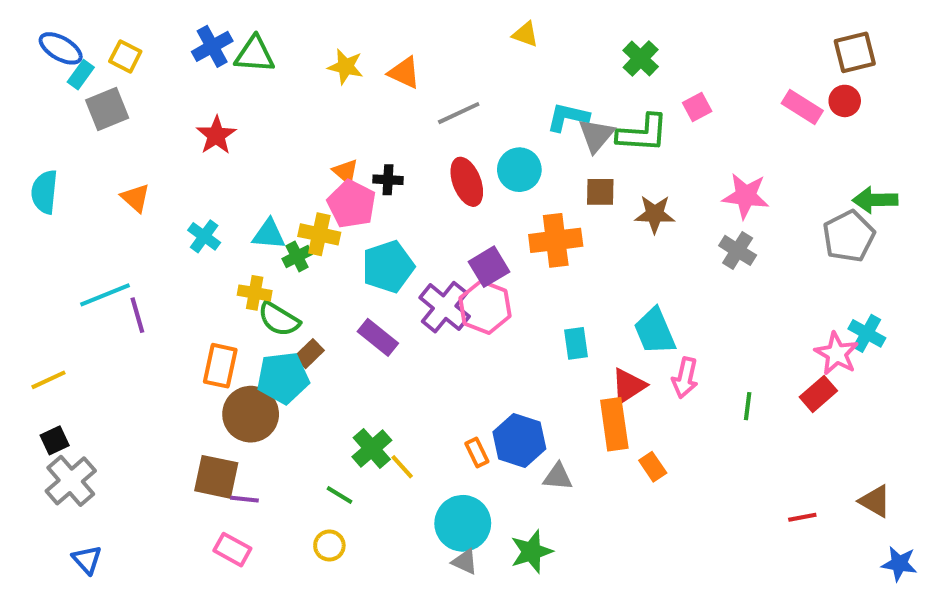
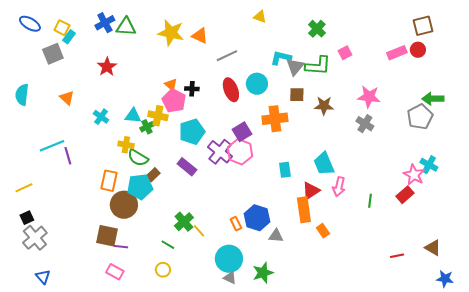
yellow star: (346, 67) -> (171, 33), size x1.5
cyan rectangle: (81, 75) -> (69, 37), moved
pink rectangle: (802, 107) -> (397, 53), turned -54

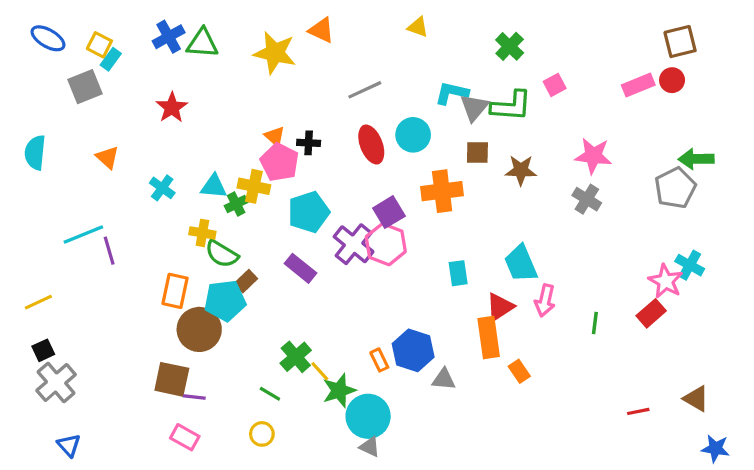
orange triangle: (200, 36) -> (321, 30), moved
green star: (263, 273) -> (339, 391), moved

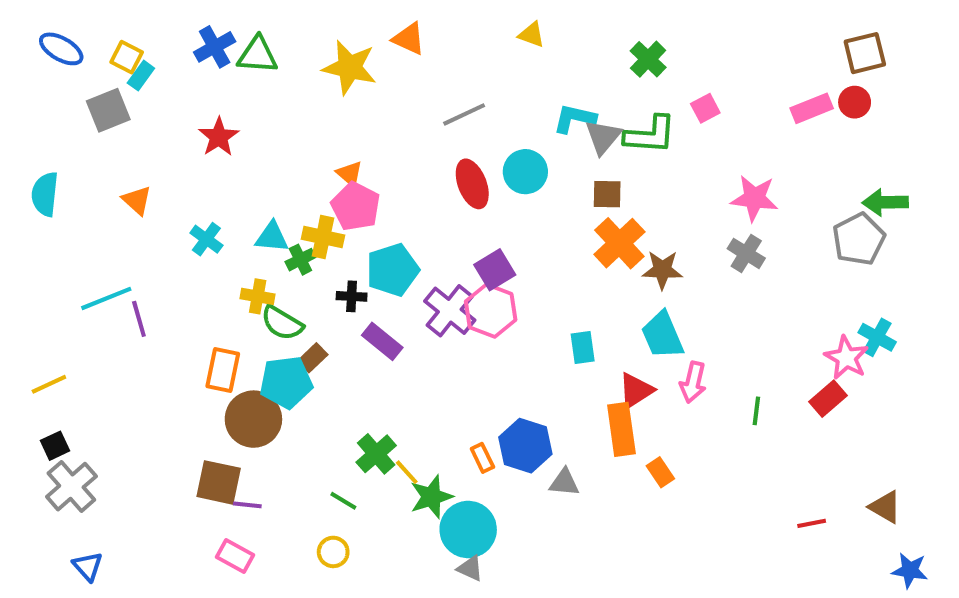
black cross: (309, 143) -> (352, 296), moved
brown star: (521, 170) -> (662, 270), moved
orange cross: (442, 191) -> (619, 243), moved, turned -36

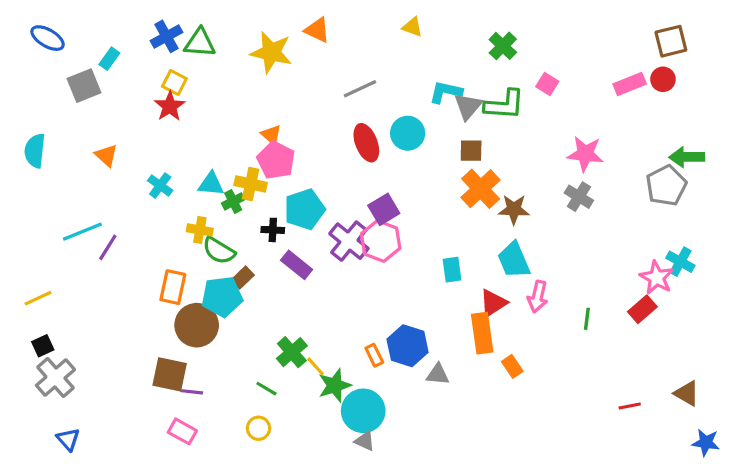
yellow square: (127, 57) -> (174, 82), moved
pink square: (705, 108) -> (547, 84), turned -30
purple line: (139, 319) -> (108, 247), turned 48

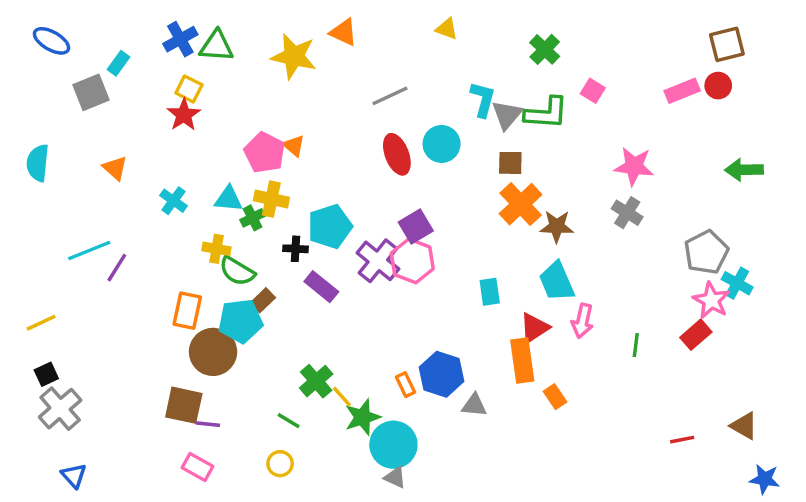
cyan L-shape: (446, 92) -> (483, 99), turned 92
pink pentagon: (276, 160) -> (265, 153), moved
gray pentagon: (666, 186) -> (706, 252), moved

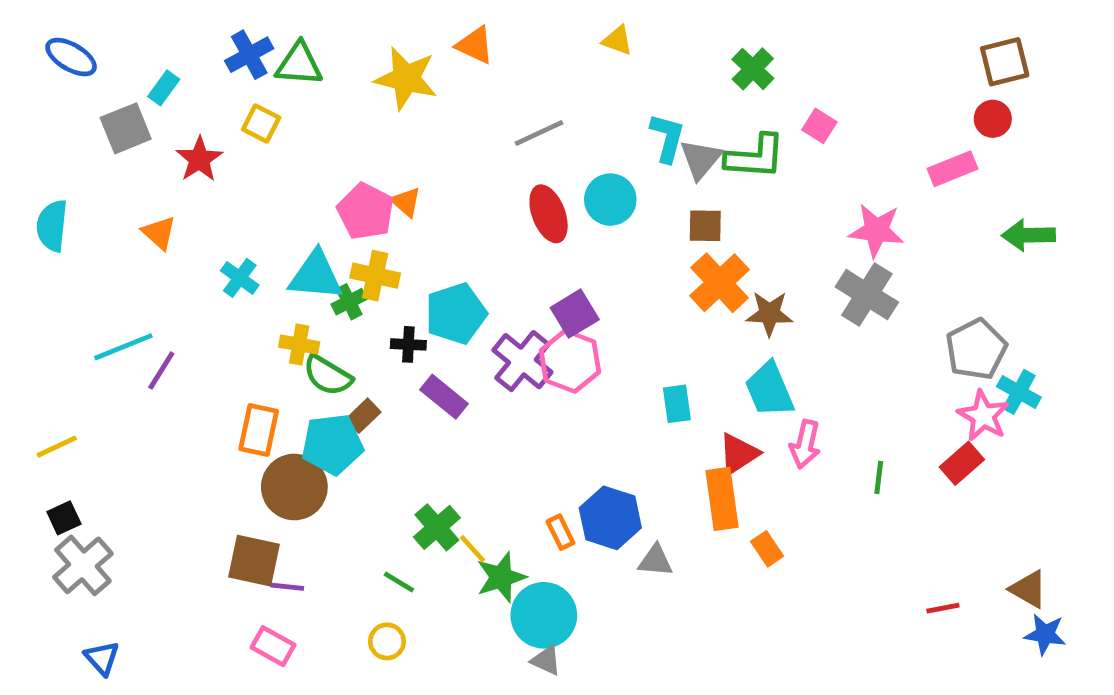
pink rectangle: (682, 91) -> (952, 169), moved
red star: (184, 115) -> (199, 159), moved
cyan triangle: (228, 199) -> (316, 276), size x1.4
gray cross: (627, 213) -> (867, 295), size x1.4
blue star: (765, 479) -> (1045, 634), moved

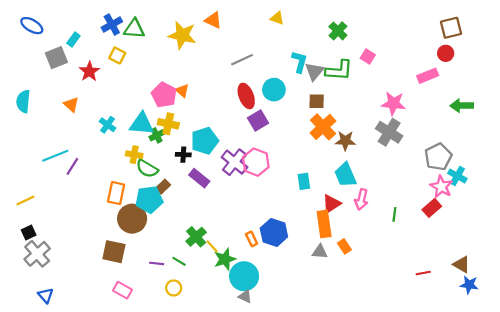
purple square: (575, 314) -> (258, 121), moved
gray triangle: (655, 561) -> (320, 252), moved
purple line: (287, 587) -> (157, 263), moved

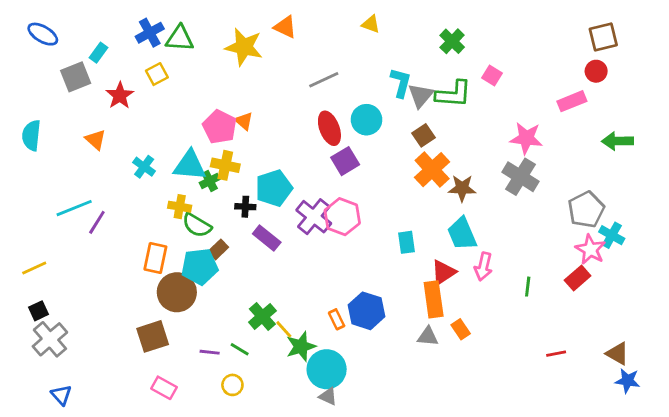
yellow square: (117, 55) -> (157, 74), turned 35
brown square: (317, 101) -> (424, 135), turned -35
brown square: (114, 252) -> (153, 336), turned -30
red line: (423, 273) -> (556, 354), moved

